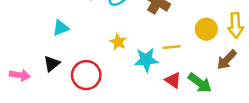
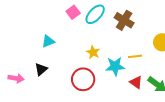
red circle: (86, 75) -> (83, 79), moved

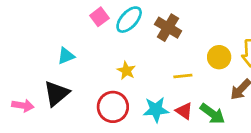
cyan star: (115, 66) -> (156, 110), moved
black triangle: (41, 69) -> (56, 93), size x1.5

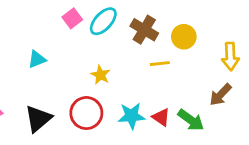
yellow circle: (219, 57) -> (184, 37), moved
yellow line: (183, 76) -> (160, 64), moved
black triangle: (56, 93) -> (38, 119), moved

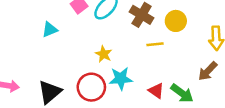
cyan triangle: (37, 59) -> (50, 30), moved
cyan star: (132, 116) -> (121, 79), moved

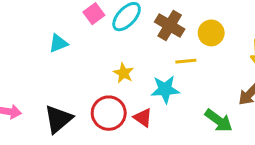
cyan star: (121, 79) -> (165, 89), moved
red triangle: (156, 91) -> (143, 118), moved

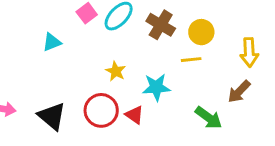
yellow line: (186, 61) -> (191, 60), moved
black triangle: (58, 119) -> (52, 116), turned -40

